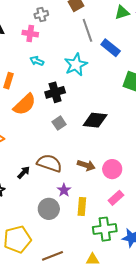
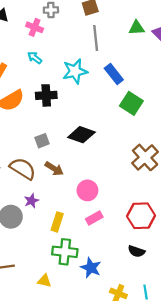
blue rectangle: (111, 48) -> (114, 74), moved
gray square: (59, 123) -> (42, 141), moved
brown arrow: (86, 165) -> (54, 169), moved
pink rectangle: (116, 198) -> (94, 218), moved
yellow rectangle: (82, 206) -> (57, 222), moved

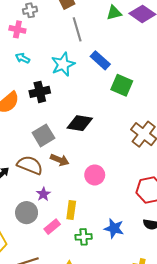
gray square: (42, 141) -> (43, 135), size x1.5
pink rectangle: (94, 218) -> (52, 227), moved
green cross: (65, 252) -> (84, 237), size x0.7
blue star: (91, 268) -> (114, 228), moved

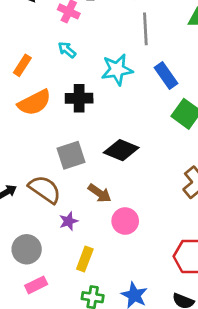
brown arrow: (60, 160) -> (100, 193), moved
purple star: (43, 194) -> (69, 221), moved
pink rectangle: (52, 227) -> (36, 285), moved

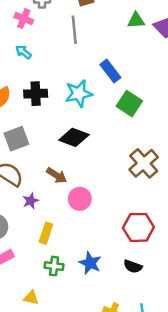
gray line: (145, 29) -> (74, 30), moved
cyan star: (117, 70) -> (79, 94), moved
gray square: (71, 155) -> (16, 139), moved

